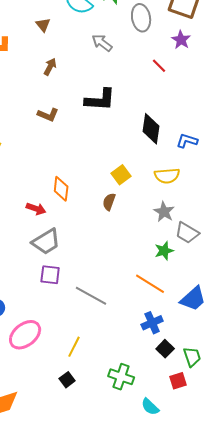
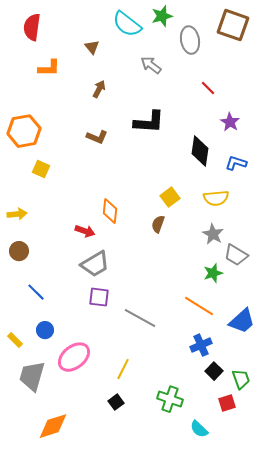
purple star: (181, 40) -> (230, 122), moved

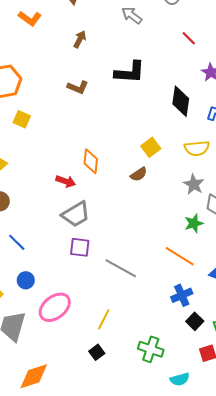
orange L-shape: (49, 68) -> (30, 18), turned 35
brown semicircle: (158, 224) -> (139, 174), turned -144
cyan semicircle: (199, 429) -> (180, 379), turned -60

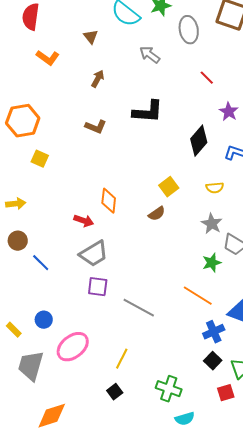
black diamond: (181, 101) -> (199, 141), turned 32
yellow semicircle: (197, 148) -> (215, 188), size x0.7
blue line: (17, 242) -> (41, 263), moved
blue cross: (182, 295) -> (214, 332), moved
cyan semicircle: (180, 379) -> (185, 419), moved

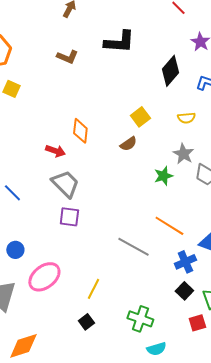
gray trapezoid: (94, 254) -> (65, 184), turned -104
green star: (212, 263) -> (163, 176), moved
gray line: (139, 308) -> (133, 247), moved

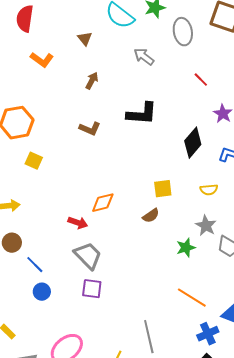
yellow square: (140, 117) -> (163, 189), turned 30
orange diamond: (80, 131) -> (103, 203), turned 70
gray line: (133, 247) -> (149, 337), moved, turned 48
blue circle: (15, 250) -> (42, 292), moved

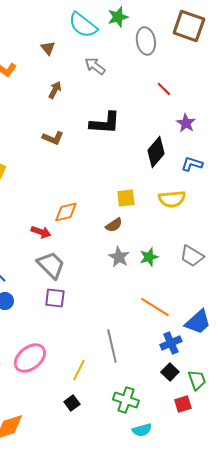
gray arrow: (144, 57) -> (95, 66), moved
yellow semicircle: (209, 190) -> (172, 199), size x1.5
gray star: (206, 226) -> (119, 257), moved

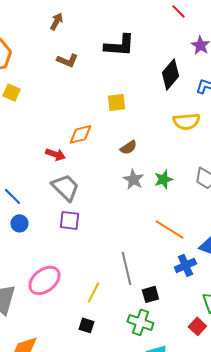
brown arrow: (55, 90) -> (56, 21), moved
yellow square: (126, 198) -> (116, 102), moved
black square: (170, 372) -> (150, 294), moved, turned 30
black square: (72, 403) -> (86, 325), turned -35
red square: (183, 404) -> (197, 326), turned -30

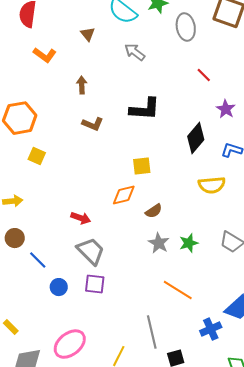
brown arrow: (56, 21) -> (82, 85), turned -30
orange diamond: (80, 134) -> (124, 195), moved
blue circle: (19, 223) -> (59, 287), moved
orange line: (169, 229) -> (178, 290), moved

